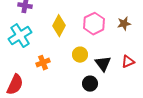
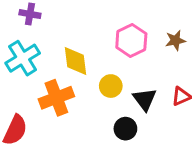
yellow diamond: (59, 26) -> (75, 61), moved, turned -35
orange cross: (43, 63) -> (56, 98), size x1.6

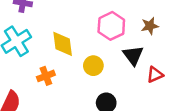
orange cross: (56, 98) -> (46, 76), size x0.6
black triangle: (145, 99) -> (133, 55), moved

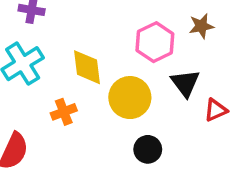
brown star: (150, 26) -> (201, 26), moved
yellow circle: (93, 66) -> (130, 98), size x1.5

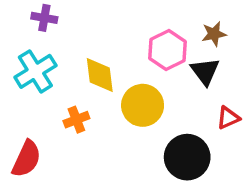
black triangle: (185, 83) -> (205, 71), moved
black circle: (148, 149) -> (187, 157), moved, size x1.6

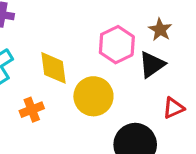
brown star: (214, 34) -> (160, 30), turned -30
black triangle: (205, 71) -> (152, 65), turned 32

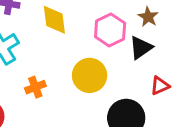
yellow diamond: (53, 68) -> (54, 20), moved

